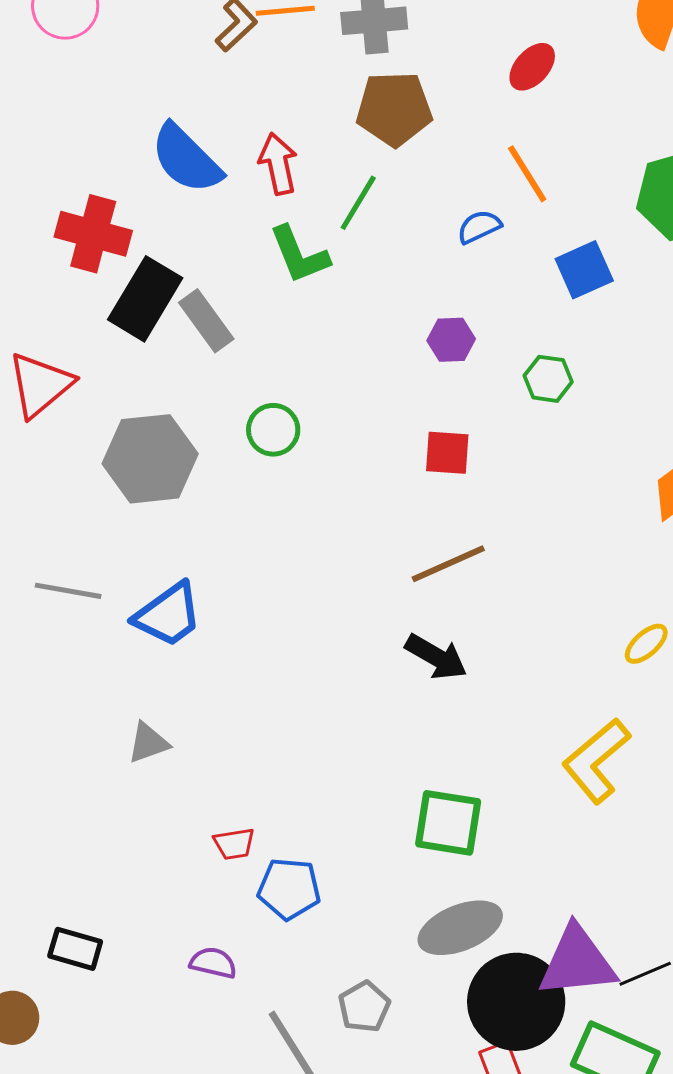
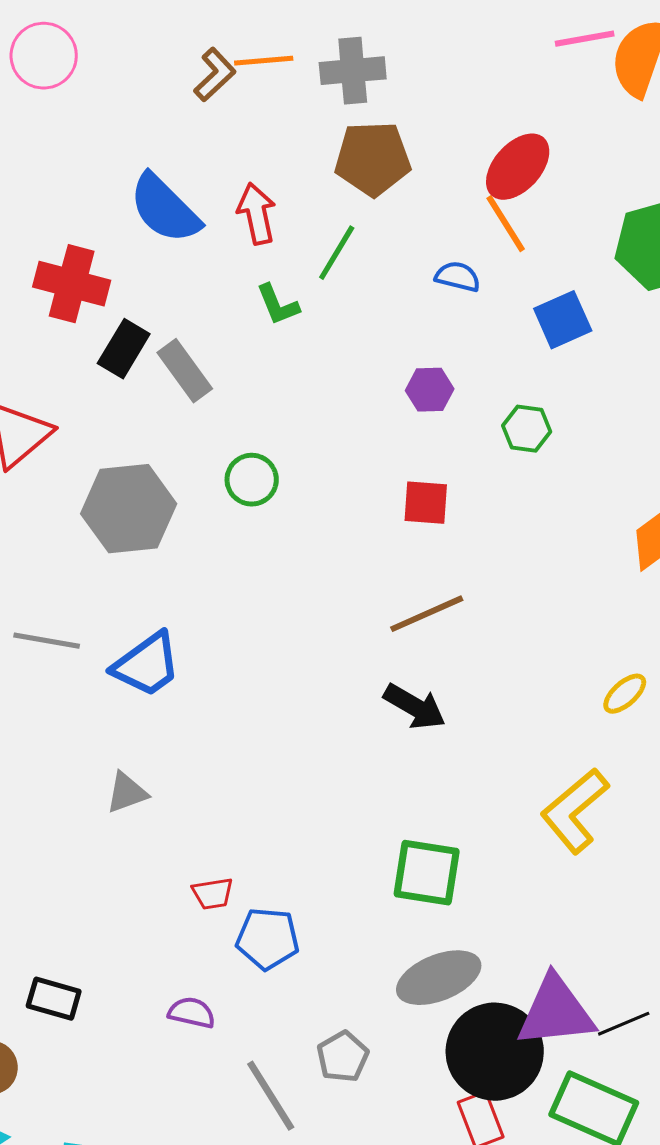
red ellipse: (532, 67) -> (518, 167), moved, size x1.4
blue semicircle: (479, 227) -> (458, 277), turned 39
green L-shape: (299, 255) -> (278, 305), size x0.7
black rectangle: (145, 299) -> (124, 349), size x0.7

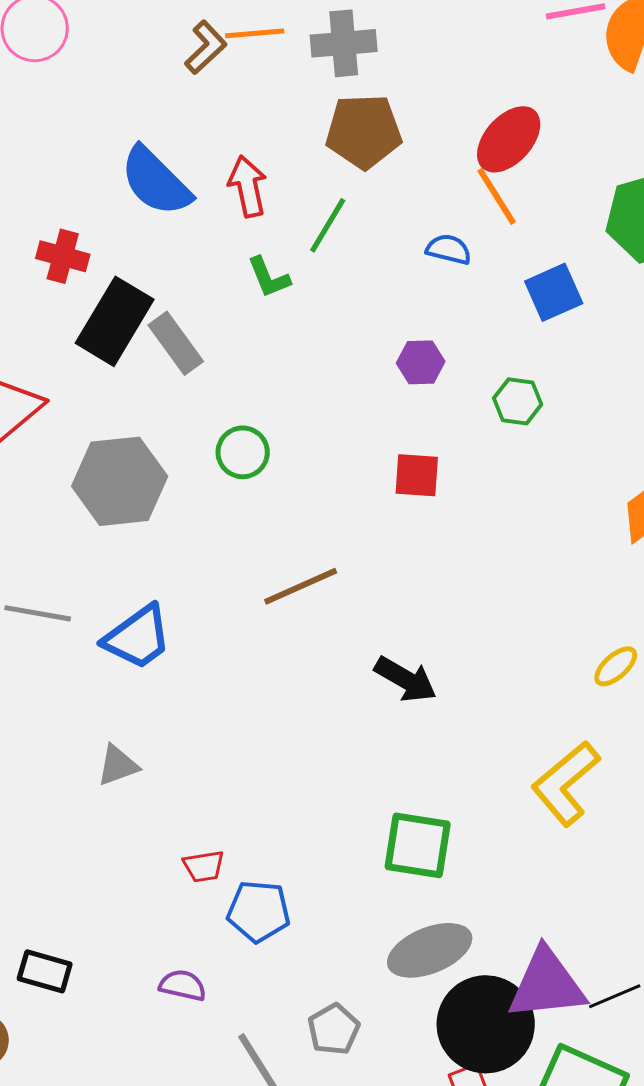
red cross: (72, 284) -> (63, 256), size x0.7
black rectangle: (124, 349) -> (115, 321), size x1.5
brown line: (427, 614) -> (301, 586), moved

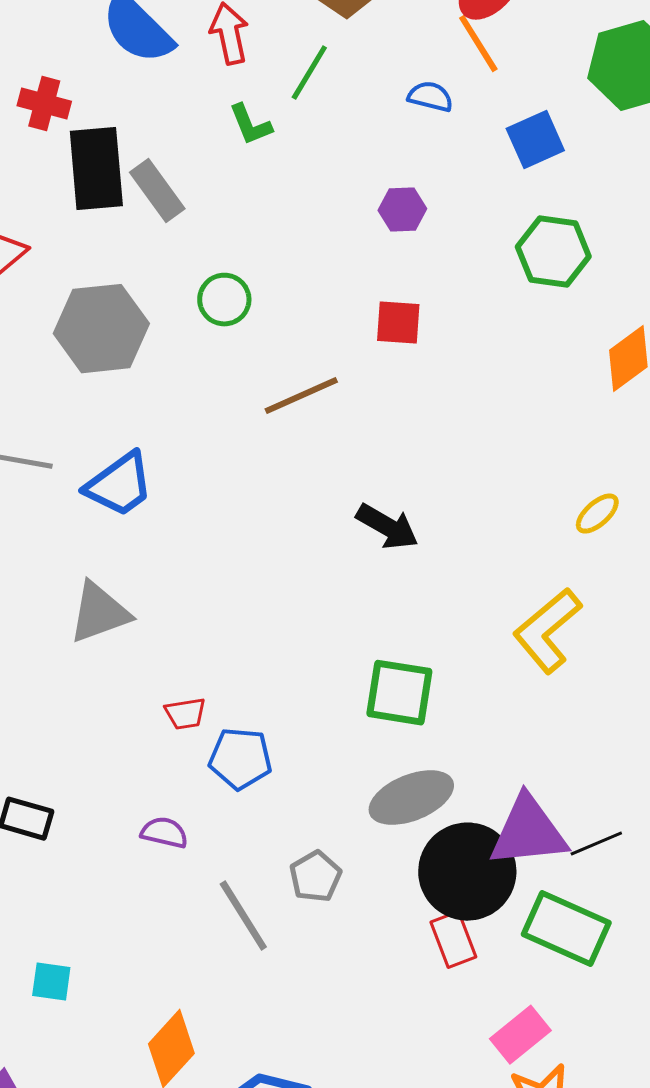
black rectangle: (115, 321) -> (96, 169), turned -36
green hexagon: (518, 401) -> (553, 252), moved, size x1.5
brown line: (301, 586) -> (301, 396), moved
gray triangle: (118, 765) -> (99, 613), size x1.5

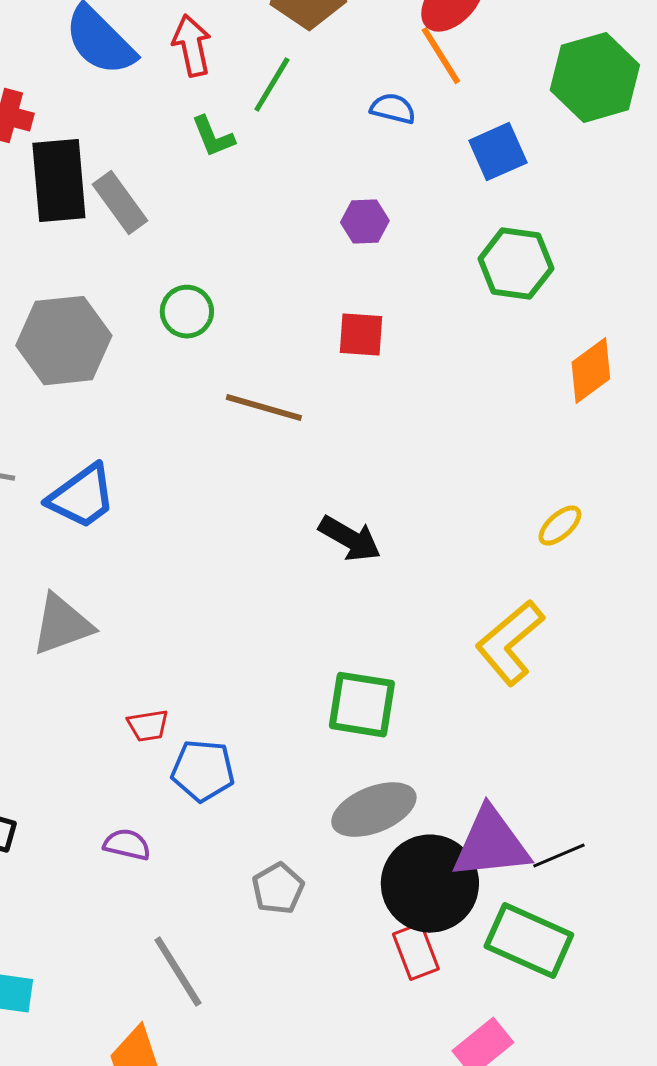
brown line: (301, 396) -> (264, 408), turned 40
gray line: (243, 916) -> (178, 972), moved

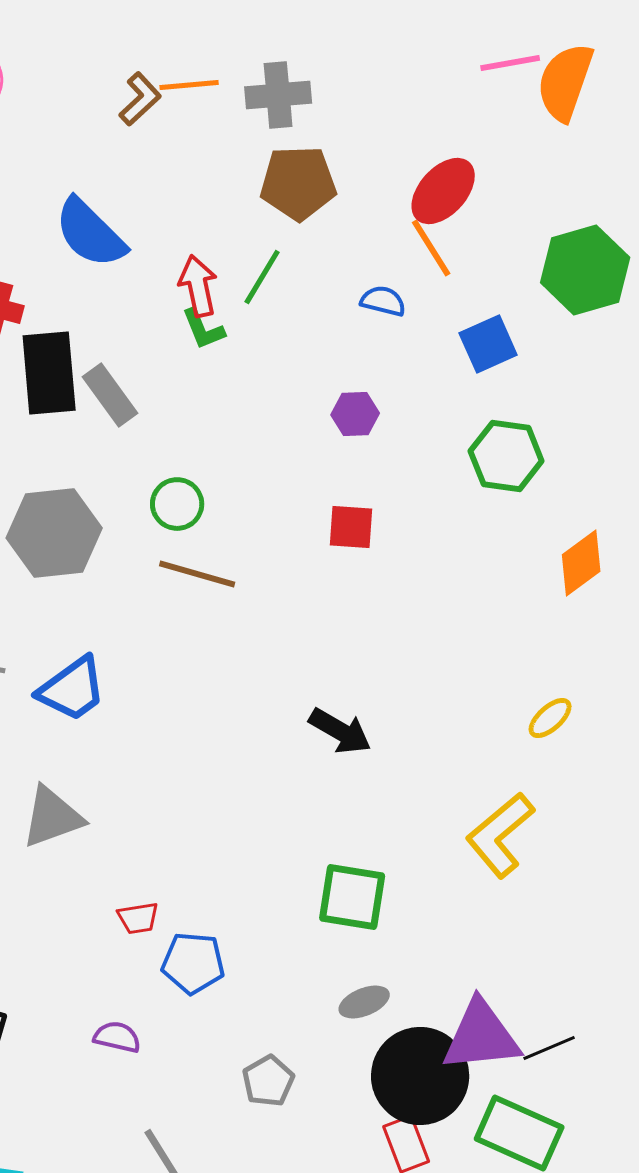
red arrow: (192, 46) -> (198, 286), moved
brown line: (264, 408) -> (197, 574), moved
gray ellipse: (374, 810) -> (364, 1002), size x0.6

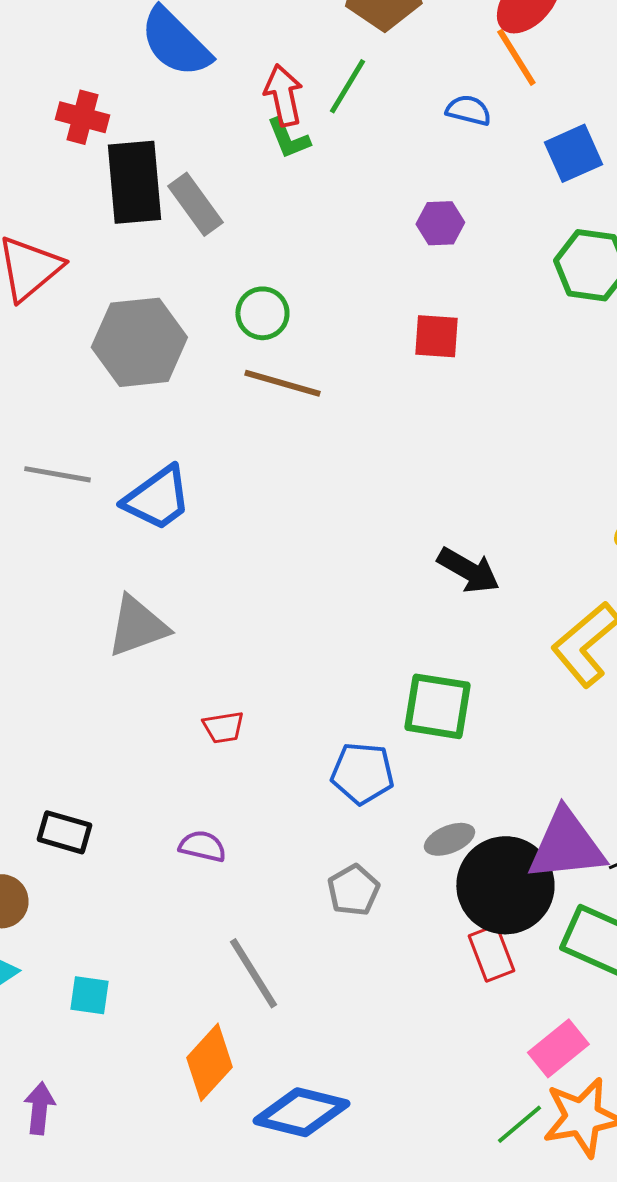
black arrow: (340, 731) -> (468, 570), moved
blue pentagon: (193, 963) -> (362, 773), moved
gray ellipse: (364, 1002) -> (449, 839), moved

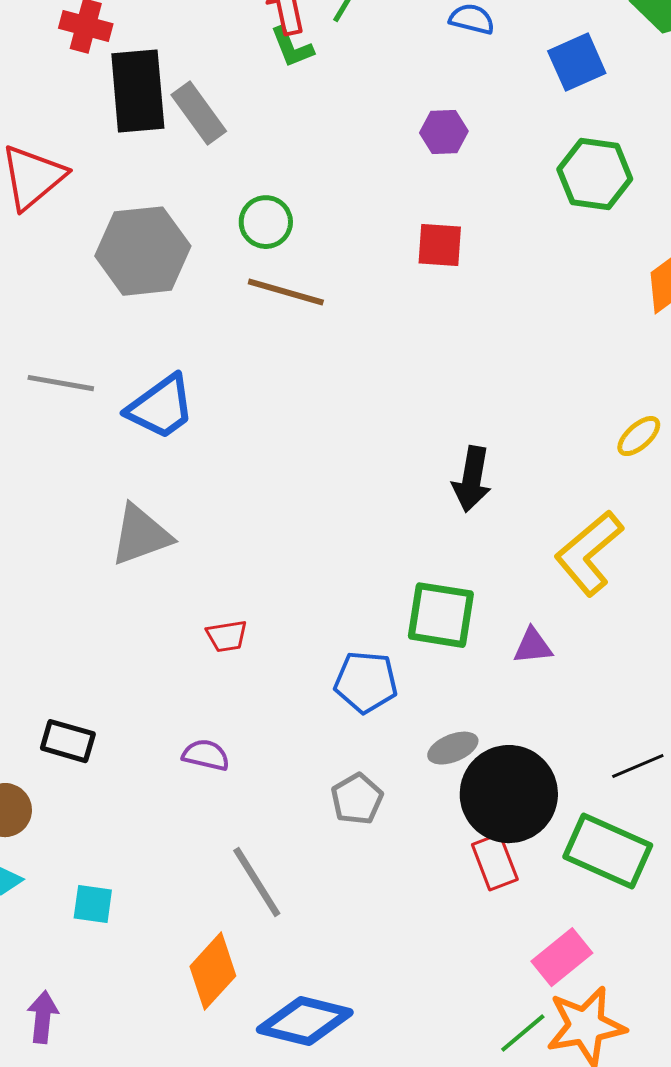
black arrow: (468, 570) -> (472, 479), turned 70
purple triangle: (566, 845) -> (533, 646), moved, size x0.5

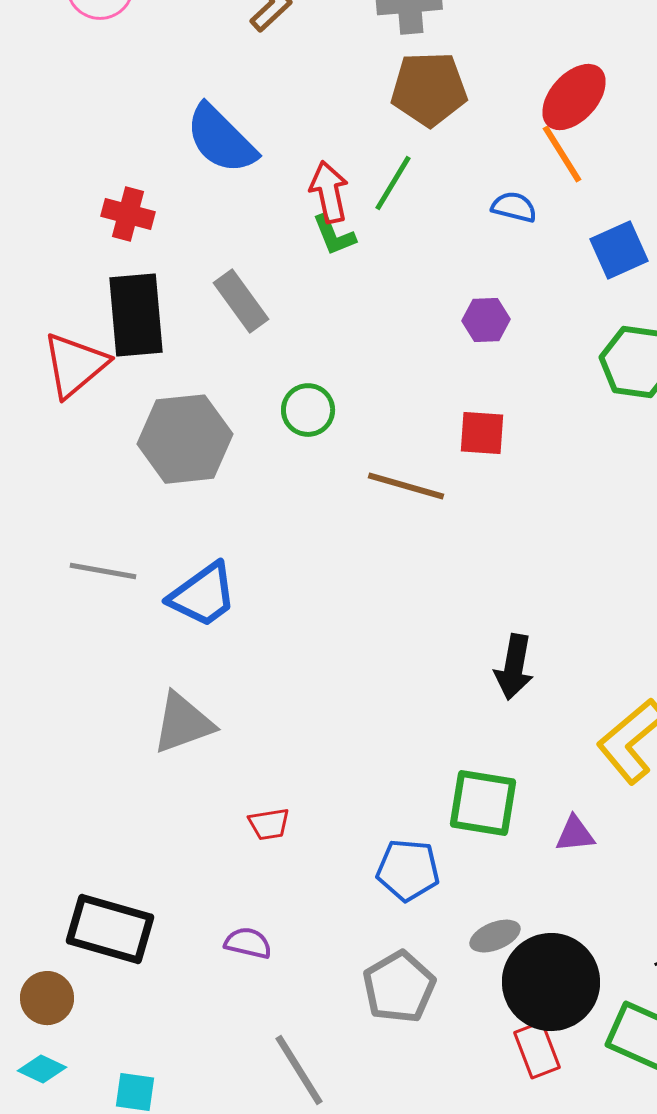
black rectangle: (138, 91) -> (136, 315), moved
brown line: (286, 292) -> (406, 486), moved
black rectangle: (68, 741) -> (110, 929), size x1.6
gray pentagon: (357, 799) -> (399, 987), size x1.4

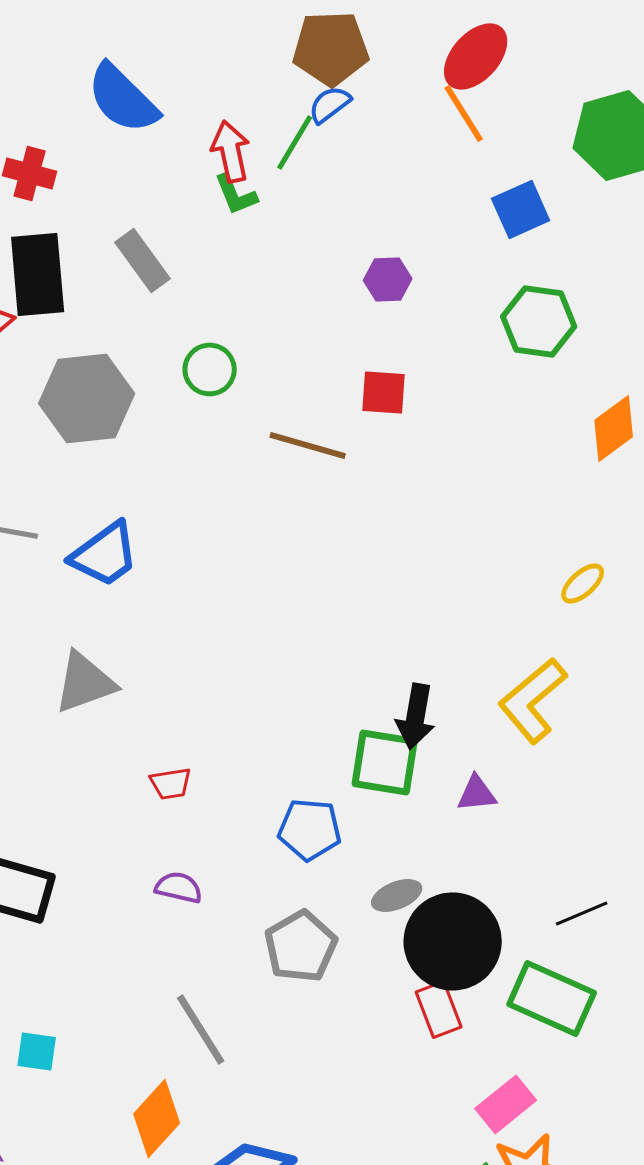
blue semicircle: (514, 207) -> (330, 104), moved, turned -51
black arrow: (514, 667) -> (416, 716), moved
purple semicircle: (248, 943) -> (179, 887), moved

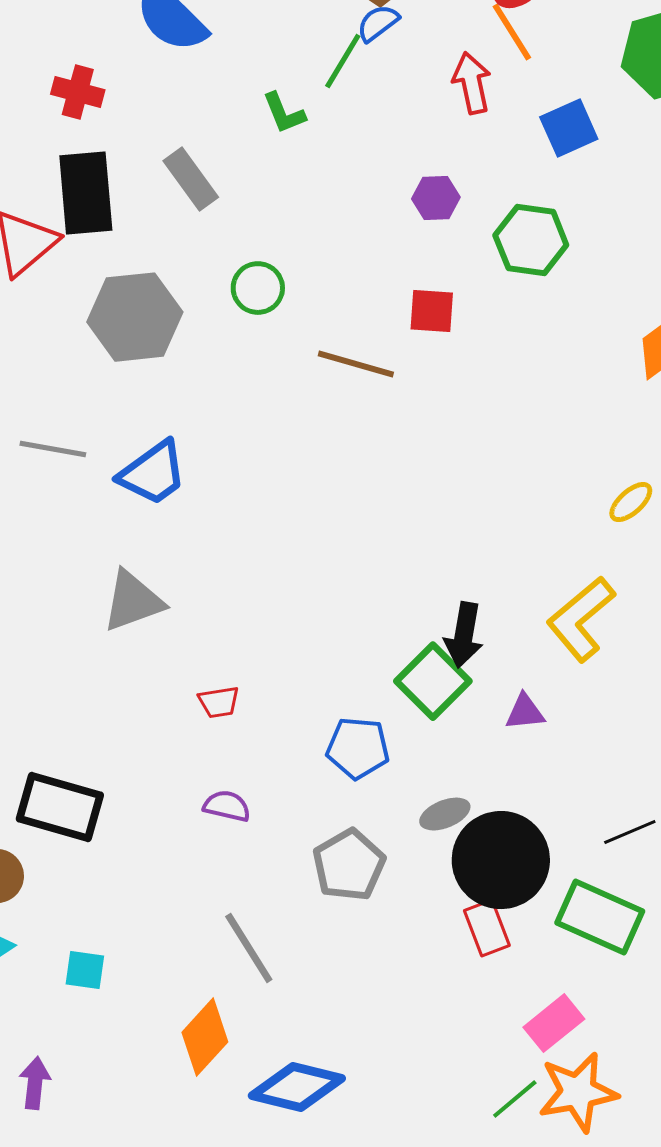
red arrow: (231, 151) -> (472, 83), moved
green hexagon: (539, 321) -> (531, 240), moved
green square: (385, 762) -> (433, 681), turned 36

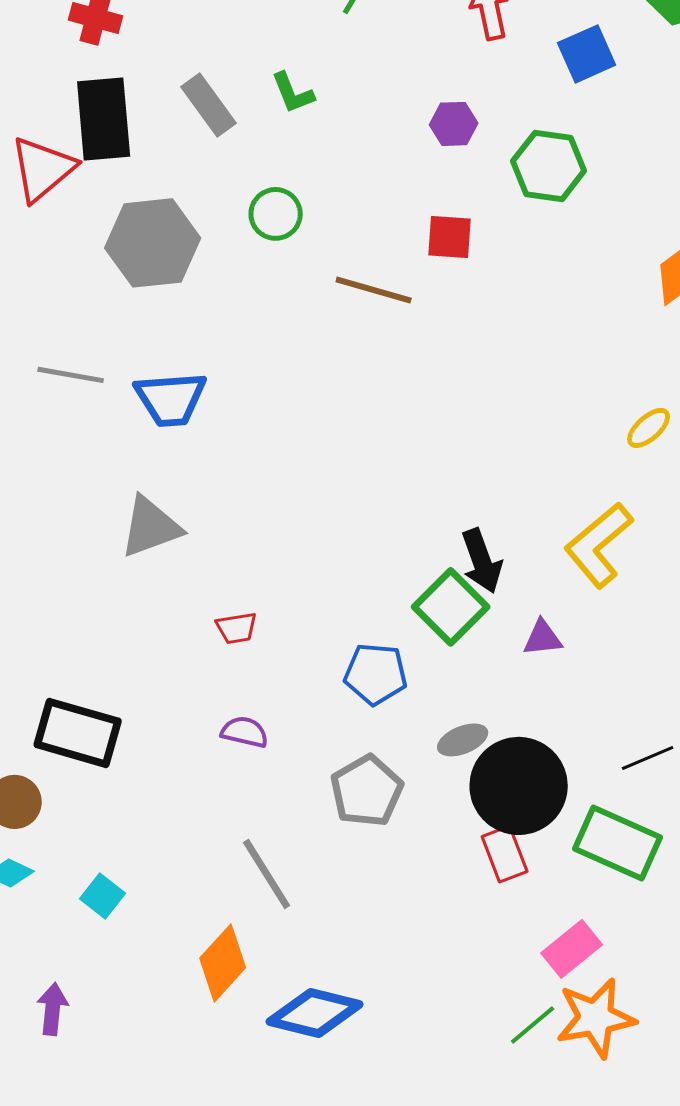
green L-shape: (284, 113) -> (293, 93), moved
blue trapezoid: (153, 473) -> (171, 399), turned 32
black arrow: (464, 635) -> (482, 561), turned -30
cyan square: (85, 970) -> (103, 896), turned 30

